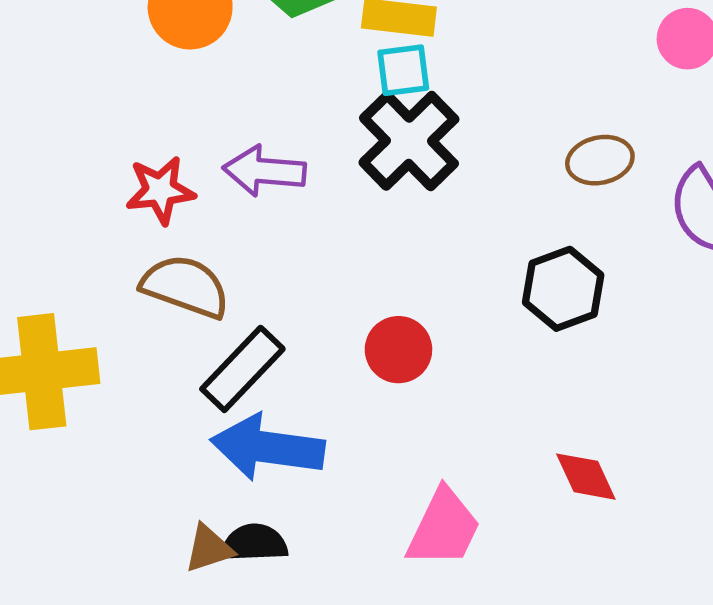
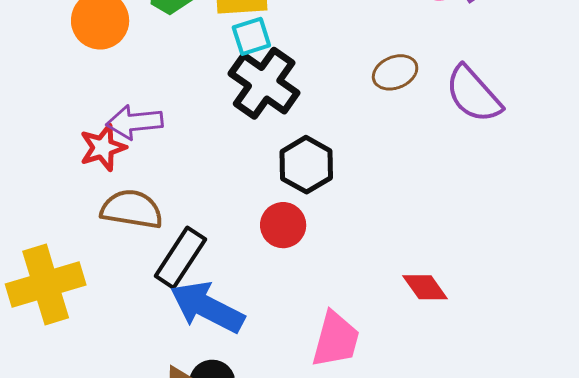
purple arrow: (264, 171) -> (134, 122), moved
black hexagon: (563, 289) -> (306, 165), moved
blue arrow: (268, 447) -> (207, 307), turned 30

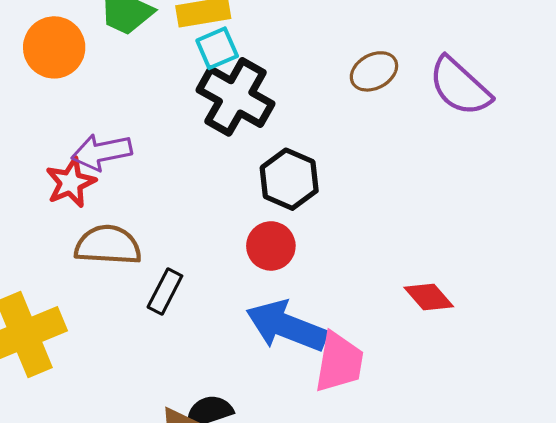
black rectangle: (180, 258) -> (165, 291), size x0.7
blue arrow: (207, 307) -> (286, 326), moved

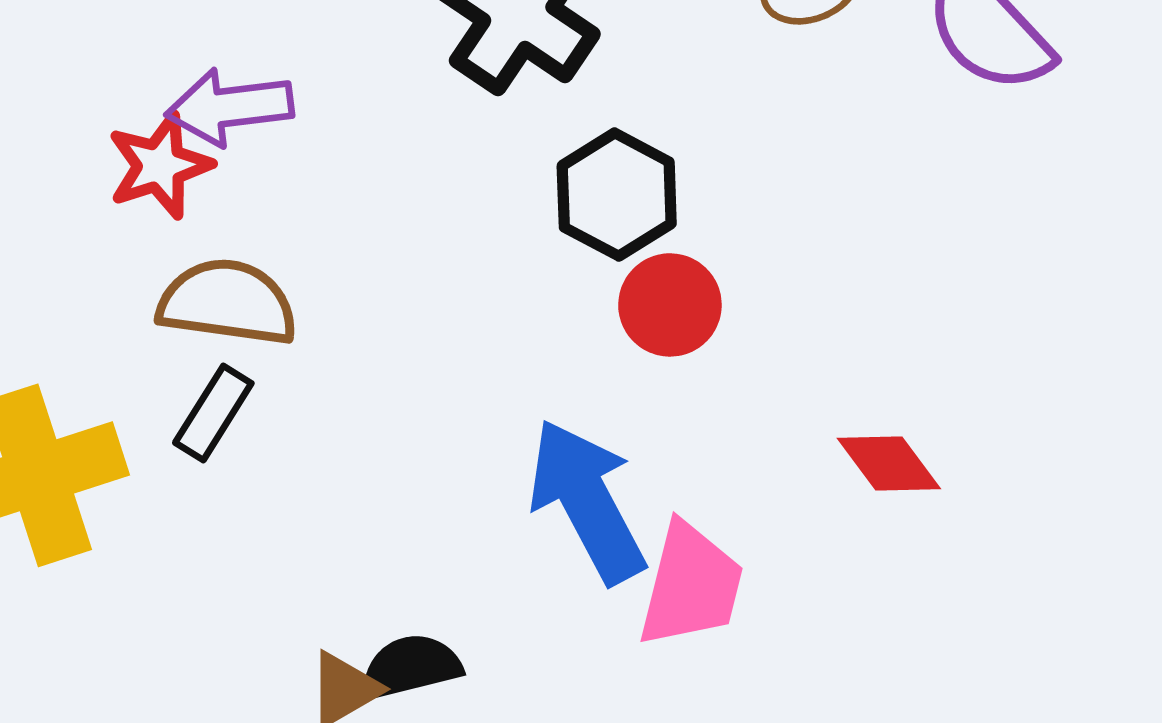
red circle: (271, 246) -> (670, 305), moved
black rectangle: (165, 291) -> (213, 413), moved
blue arrow: (286, 326) -> (587, 501), turned 36

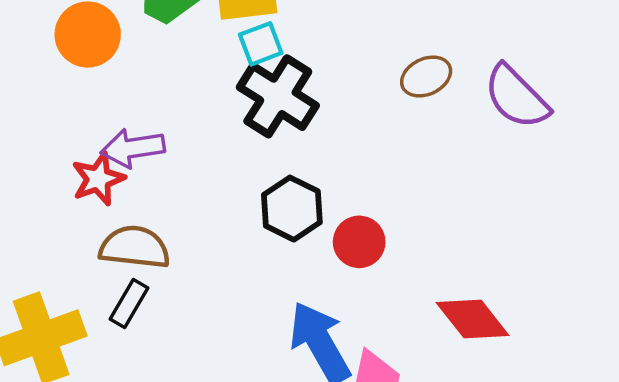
black hexagon: (617, 195) -> (292, 209), moved
red diamond: (889, 464) -> (473, 319), size x1.4

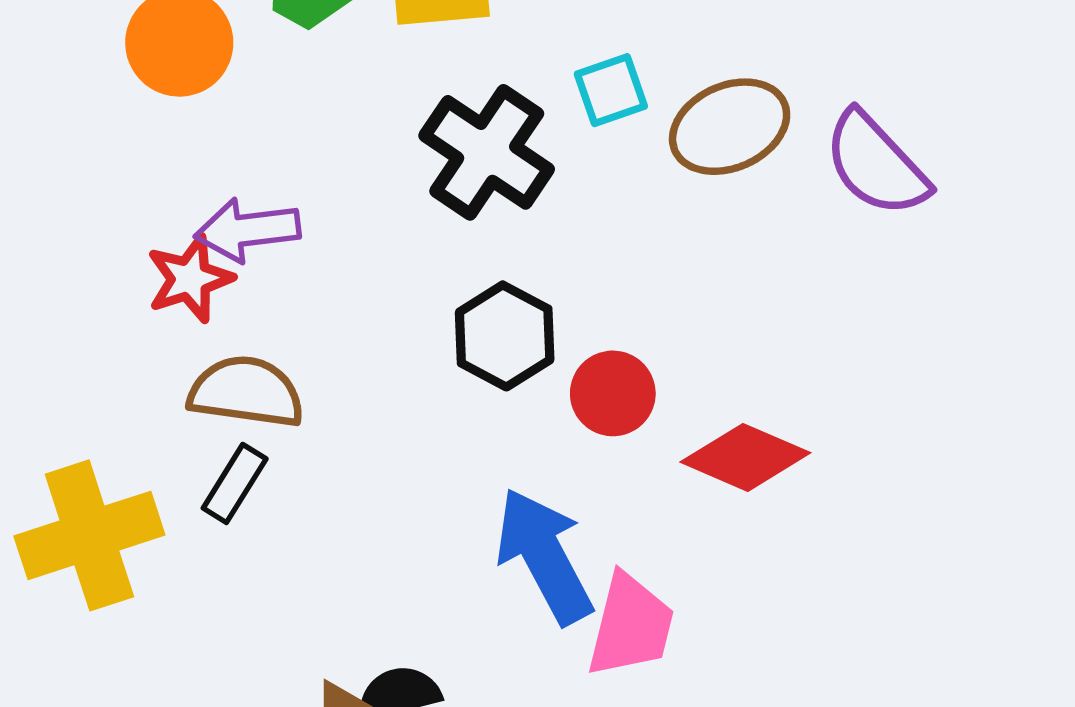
cyan square: (261, 44) -> (611, 90), moved
brown ellipse: (426, 77) -> (730, 127), size x1.4
red diamond: (473, 319) -> (745, 457), moved, turned -30

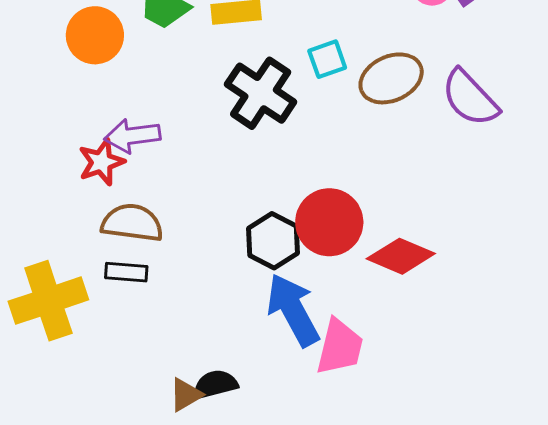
black hexagon: (505, 336) -> (273, 241), moved
red circle: (613, 393) -> (329, 222), size x1.5
black rectangle: (235, 484) -> (126, 272), turned 63

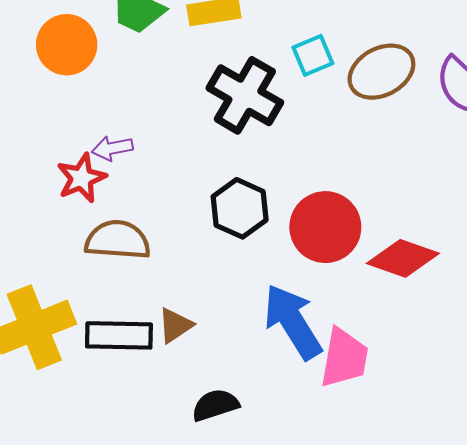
purple arrow: (132, 136) -> (112, 148), size x0.7
black hexagon: (273, 241) -> (240, 208), moved
black rectangle: (126, 272) -> (119, 335), moved, size x1.5
brown triangle: (186, 395) -> (175, 325), moved

